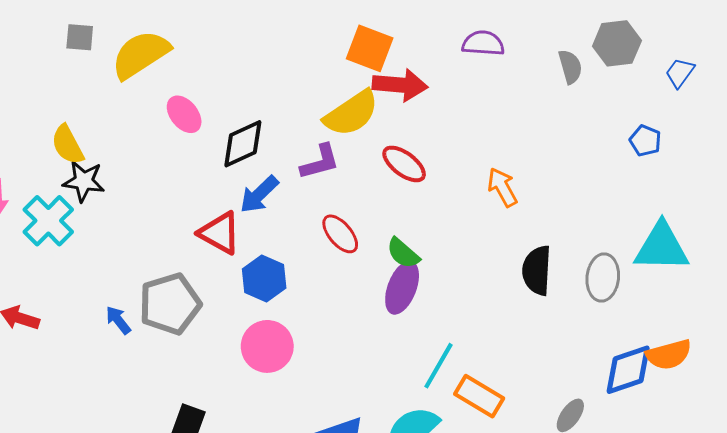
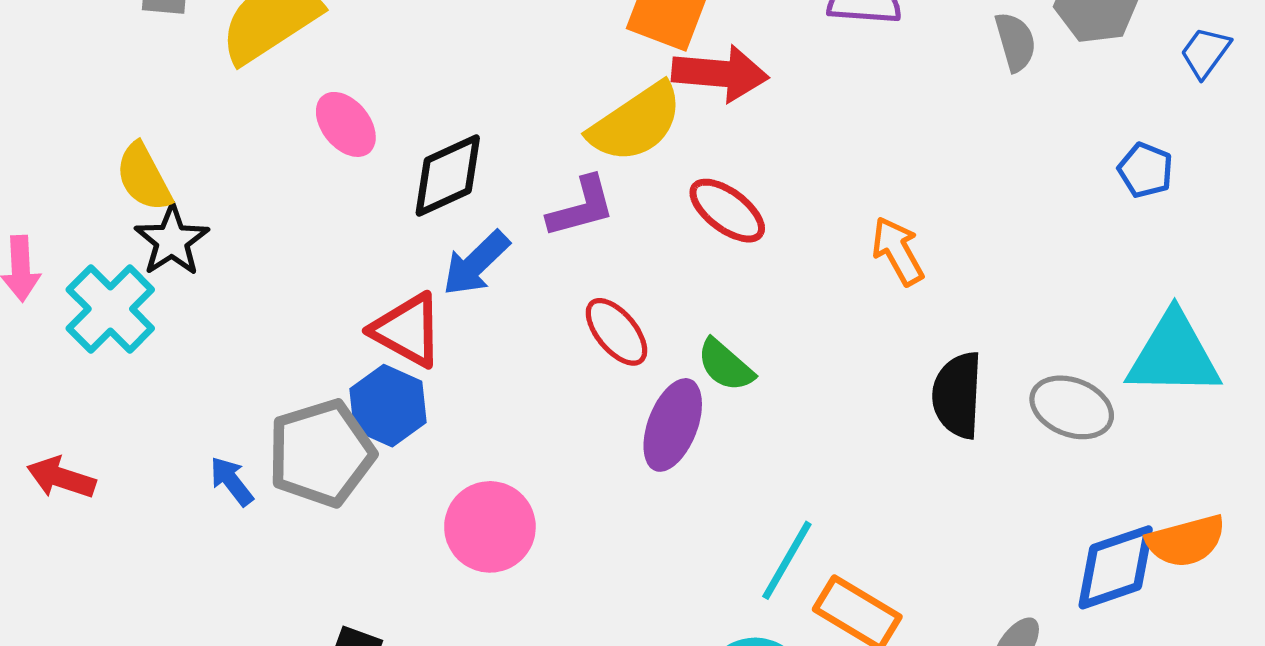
black star: (84, 181) -> (172, 240), turned 30
gray ellipse: (603, 278) -> (1072, 407), turned -75
blue hexagon: (264, 279) -> (388, 406), moved
purple ellipse: (402, 288) -> (673, 425), moved

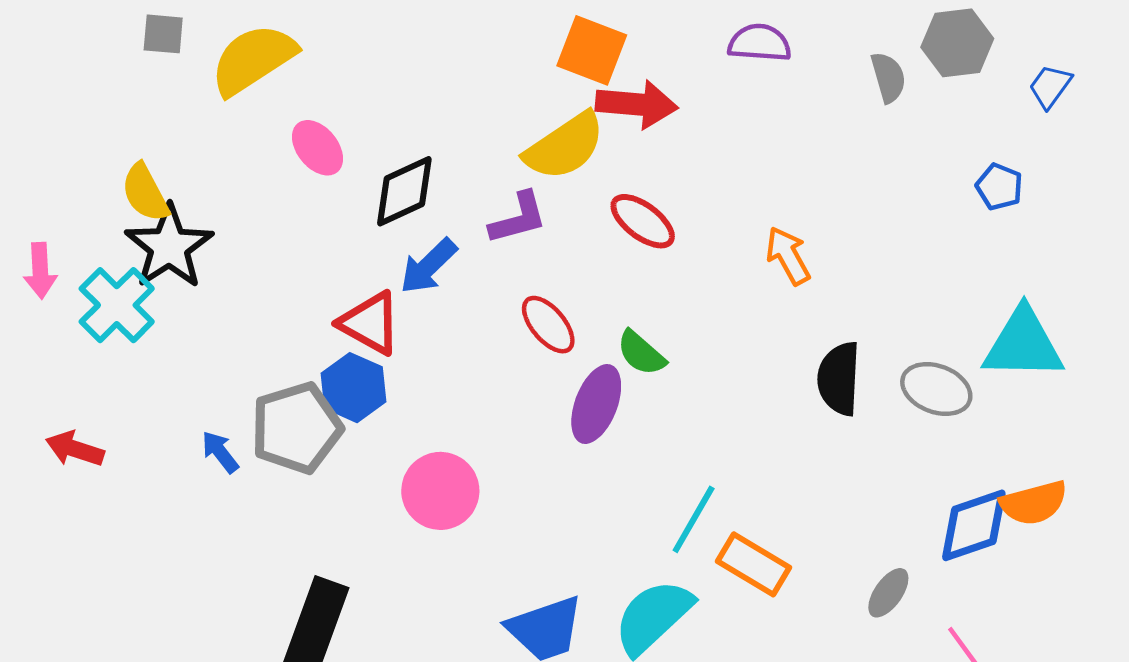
black star: (172, 240) -> (169, 247), size x1.4

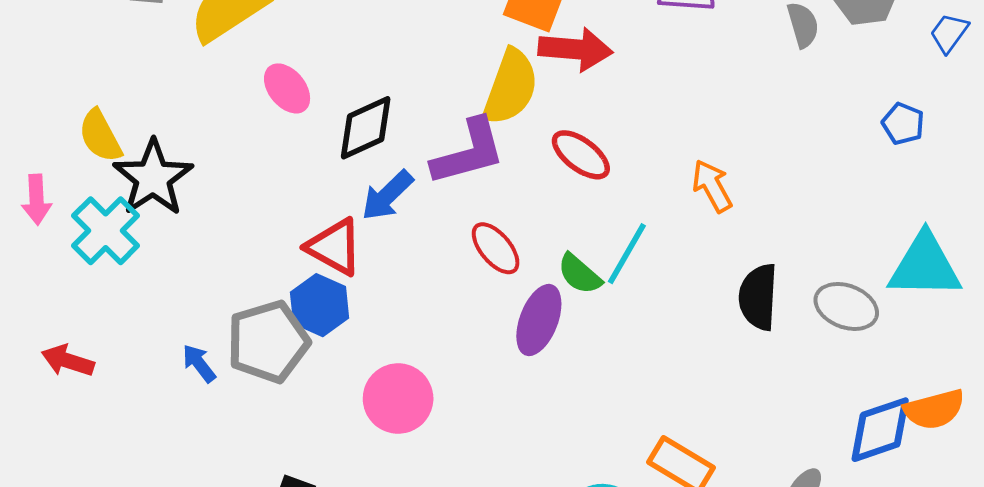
yellow semicircle: (565, 146) -> (510, 87), turned -36
yellow semicircle: (145, 193) -> (100, 136), moved
purple L-shape: (518, 218) -> (468, 152), size x1.4
cyan line: (694, 519) -> (627, 254), moved

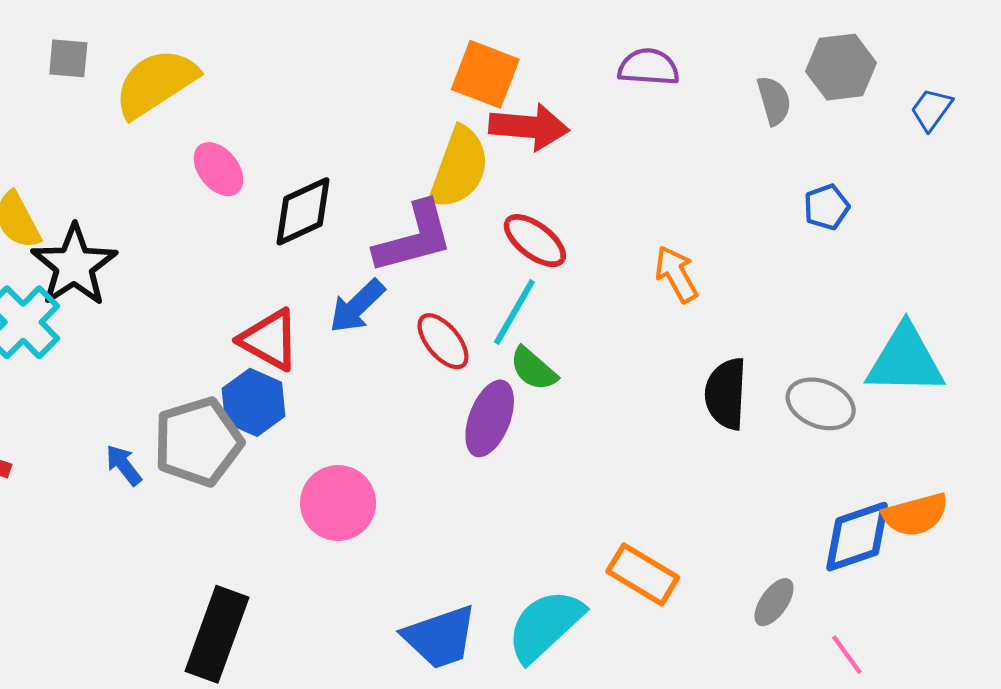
blue pentagon: (903, 124) -> (826, 207), moved, turned 30
blue arrow: (387, 195) -> (357, 306), moved
cyan line: (627, 254) -> (514, 312), moved

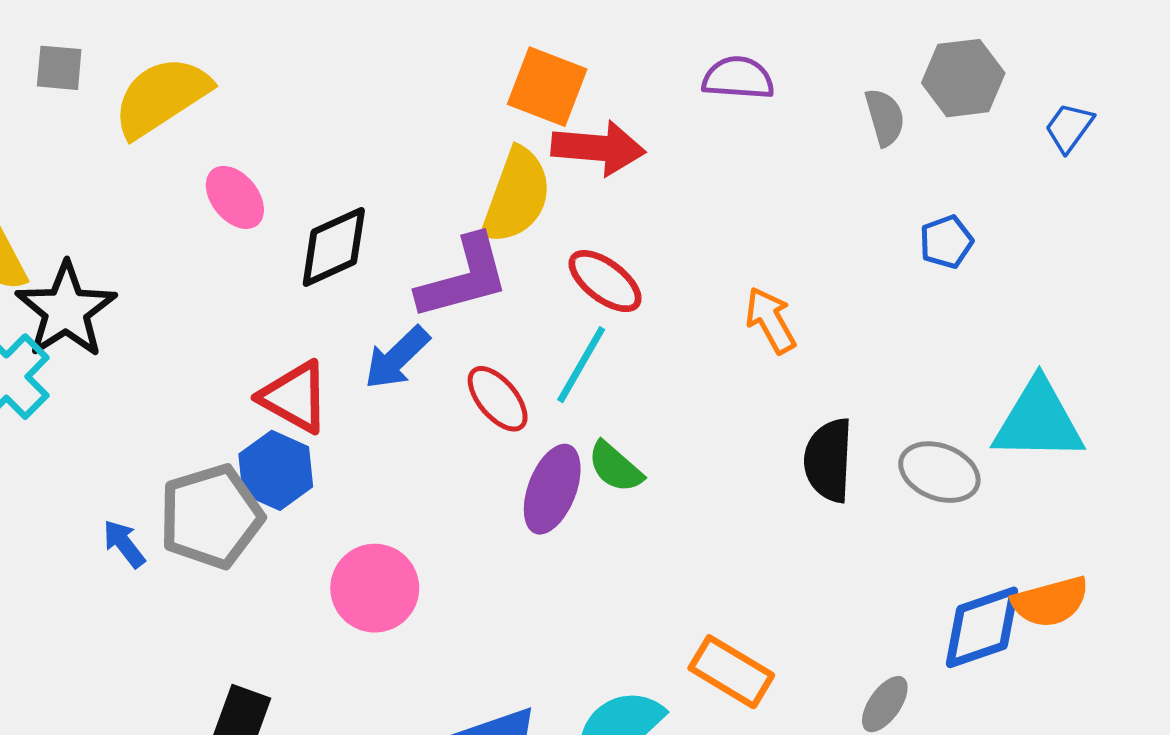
green semicircle: (533, 369) -> (615, 467), moved

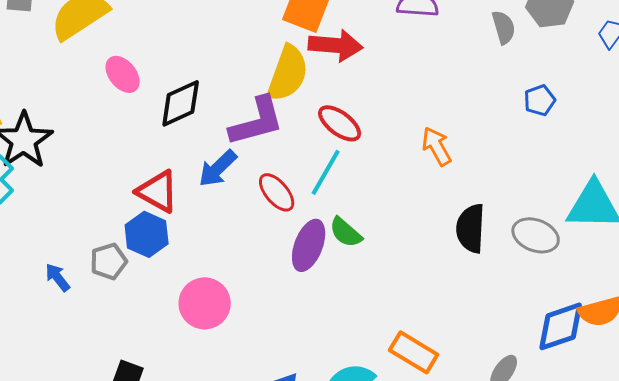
gray pentagon: (211, 516) -> (109, 261), size x0.6

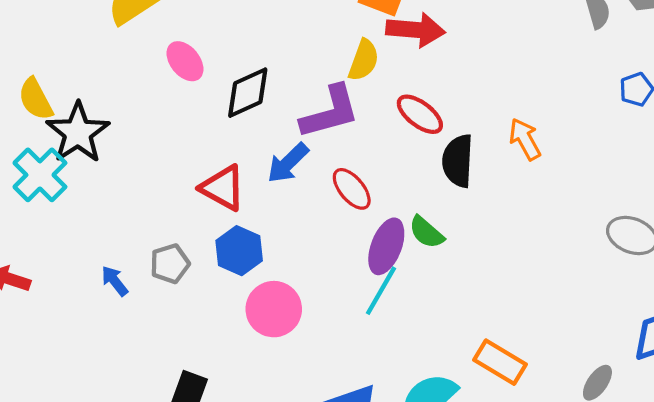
yellow semicircle: (288, 73) -> (364, 60), size x0.7
cyan line: (326, 172) -> (381, 291), moved
black semicircle: (471, 228) -> (458, 161), moved
blue hexagon: (147, 234) -> (239, 251), moved

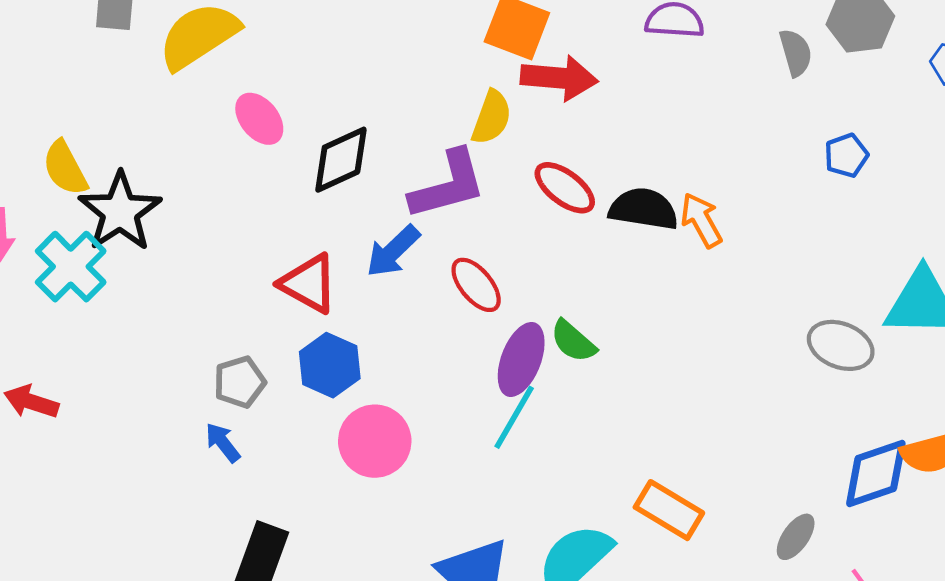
black semicircle: (458, 161) -> (644, 209), moved, turned 96
blue arrow: (115, 281) -> (223, 443), moved

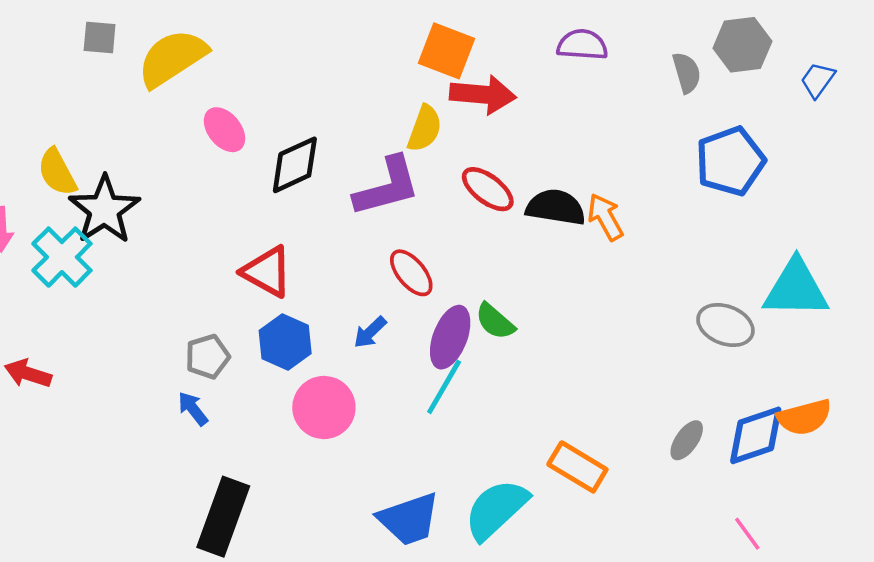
blue pentagon: (846, 155) -> (730, 161), size x1.8
blue arrow: (393, 251) -> (370, 332), moved, size x0.7
gray ellipse: (796, 537) -> (687, 440), moved

